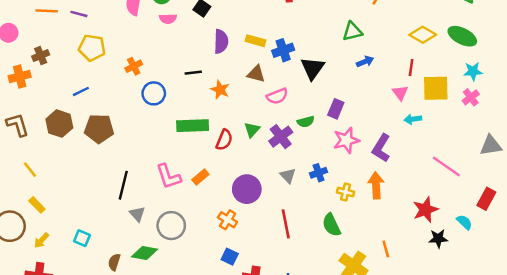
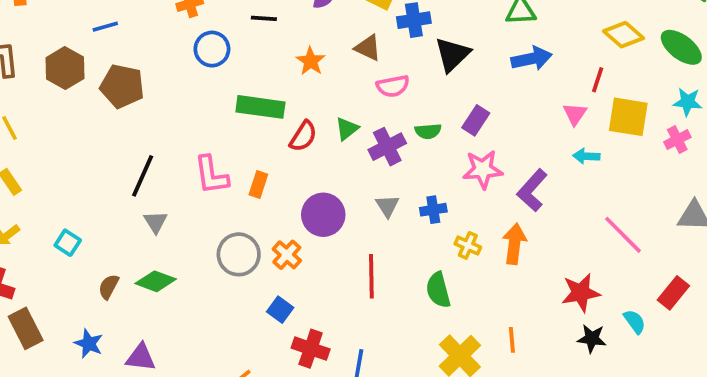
blue arrow: (365, 62) -> (532, 59), size x1.5
black line: (193, 73) -> (264, 18), moved
orange rectangle: (200, 177) -> (258, 185), turned -42
gray circle: (171, 226) -> (239, 254), moved

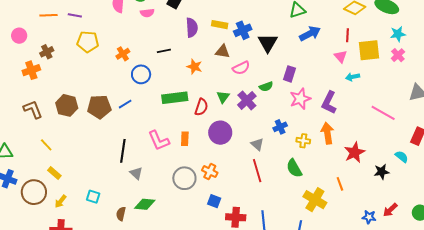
blue line: (105, 27) -> (125, 104), moved
gray triangle: (387, 206) -> (257, 144), moved
purple circle: (323, 215) -> (220, 133), moved
red star: (581, 293) -> (355, 152), moved

